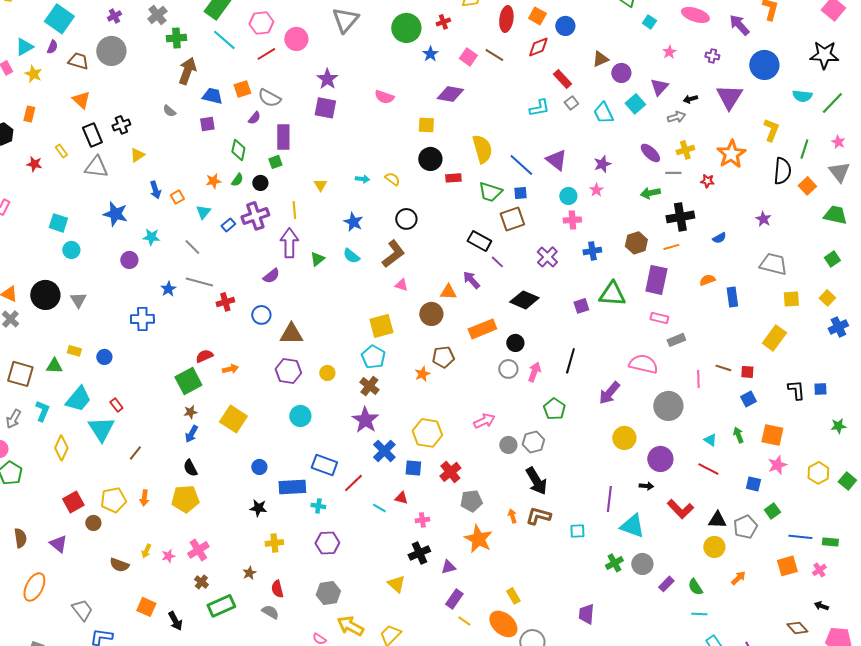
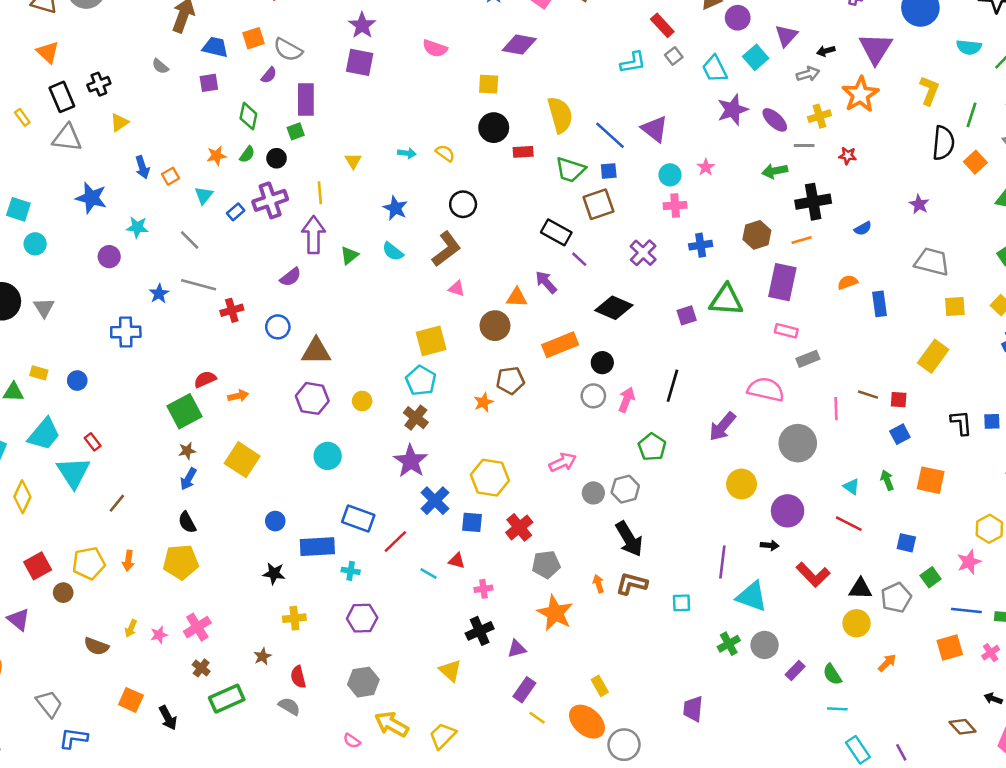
orange star: (731, 154) -> (860, 94), moved
purple star: (602, 164) -> (733, 110), moved, size x1.4
pink star: (777, 465) -> (969, 562), moved

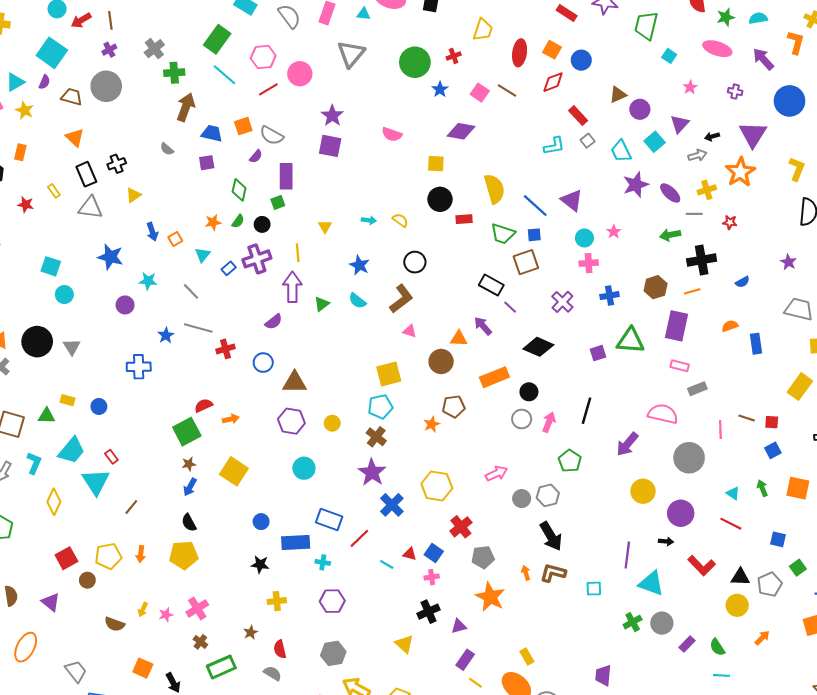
cyan pentagon: (421, 381) -> (380, 406), turned 30
blue square: (472, 522) -> (434, 553), moved, turned 30

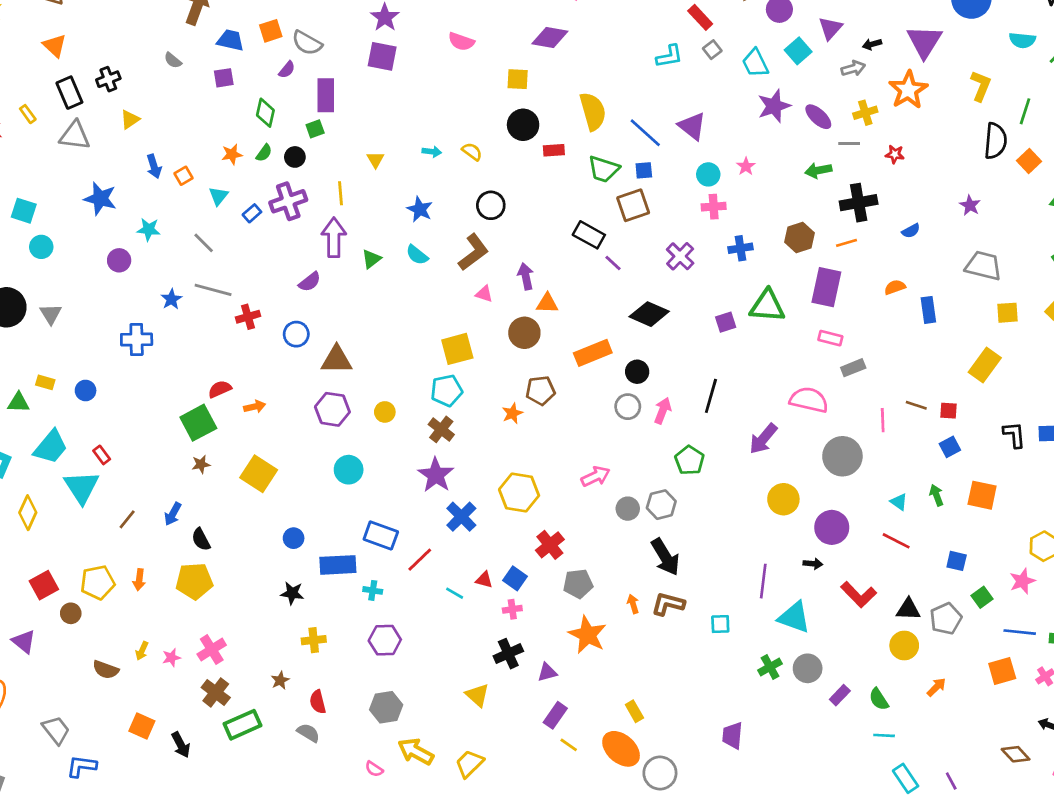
purple arrow: (483, 326) -> (526, 276), moved, turned 30
blue arrow: (190, 487) -> (173, 514), moved
brown cross: (200, 642) -> (216, 692), size x1.5

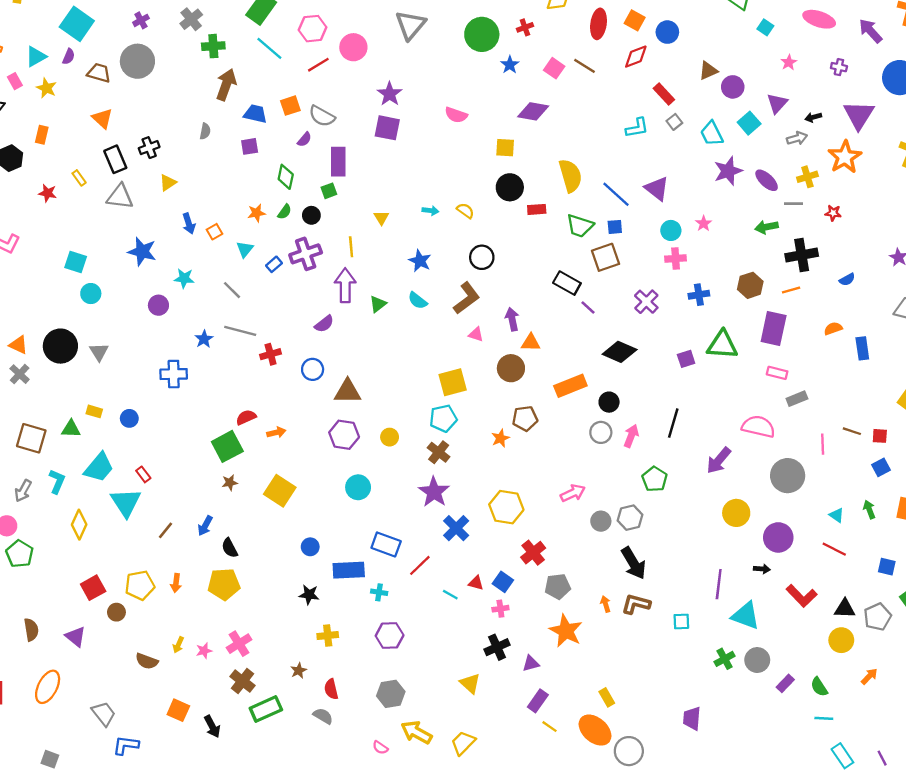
gray semicircle: (173, 60) -> (205, 131), turned -119

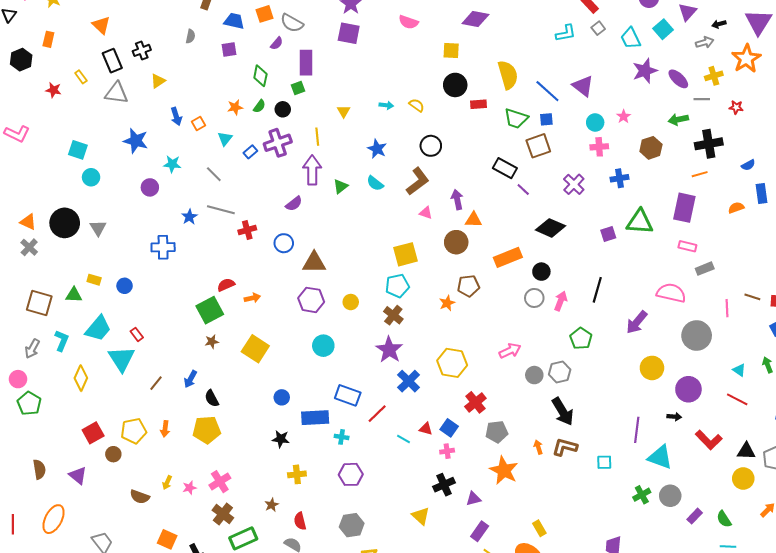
brown hexagon: (750, 285) -> (651, 148), moved
blue rectangle: (862, 348) -> (761, 193), moved

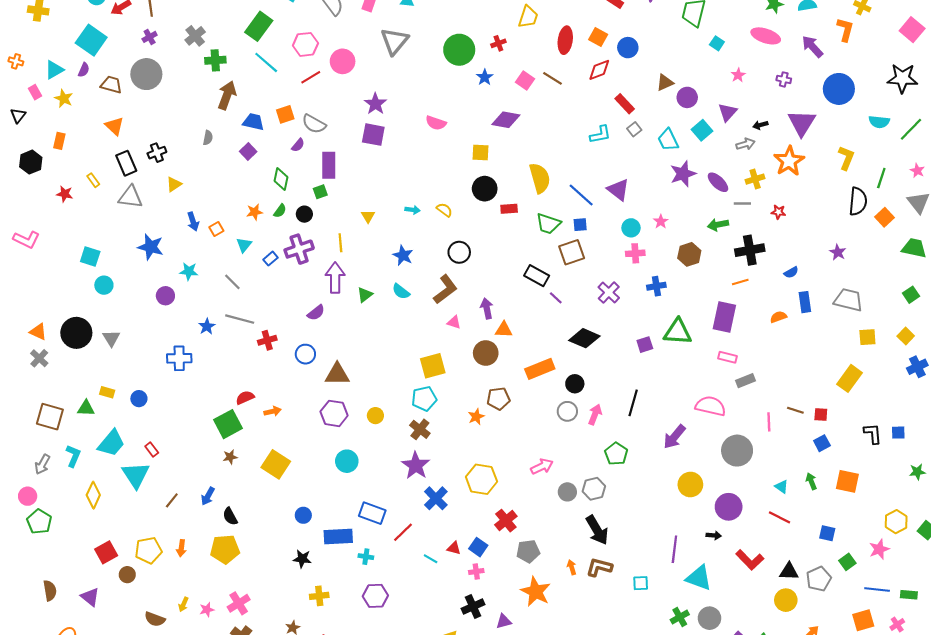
purple square: (229, 49) -> (248, 152), turned -35

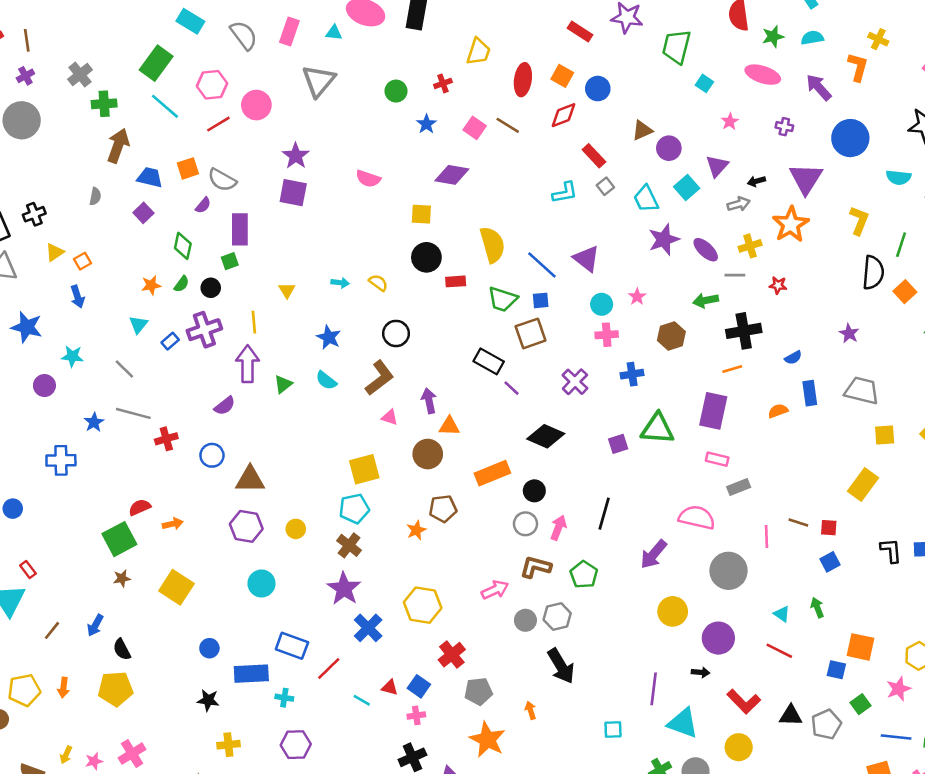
green circle: (459, 50) -> (396, 91), size x0.6
orange square: (216, 229) -> (83, 261), moved
orange square: (847, 481) -> (860, 647), moved
brown L-shape: (599, 567) -> (536, 567), moved
yellow circle: (786, 600) -> (739, 747), moved

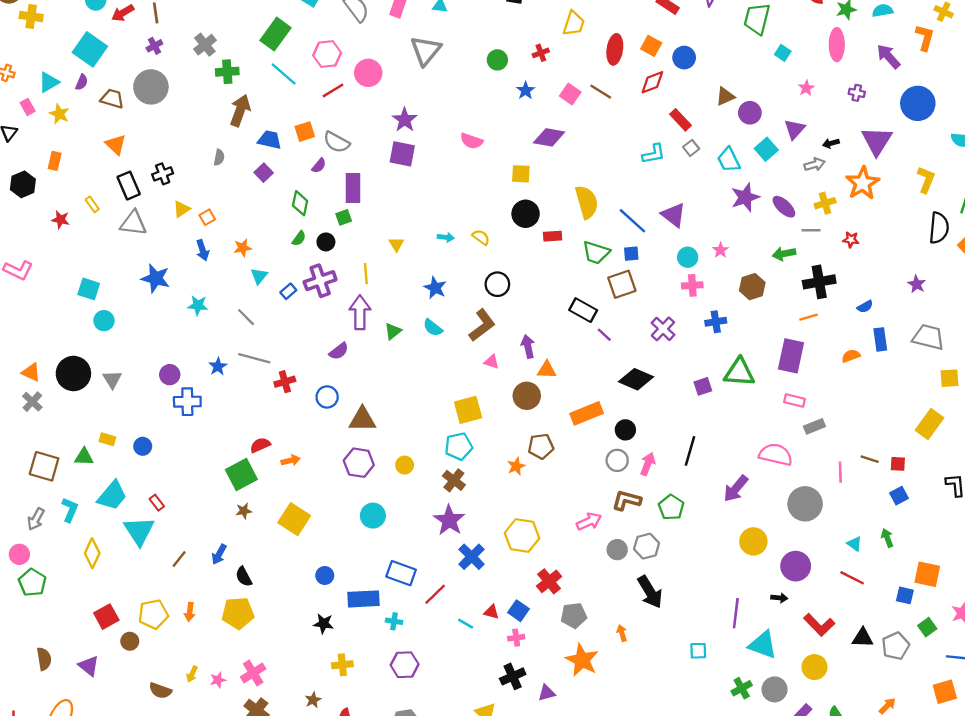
pink ellipse: (763, 75) -> (837, 45), turned 72
orange star: (151, 285) -> (243, 248), moved
purple circle: (44, 386) -> (170, 375), moved

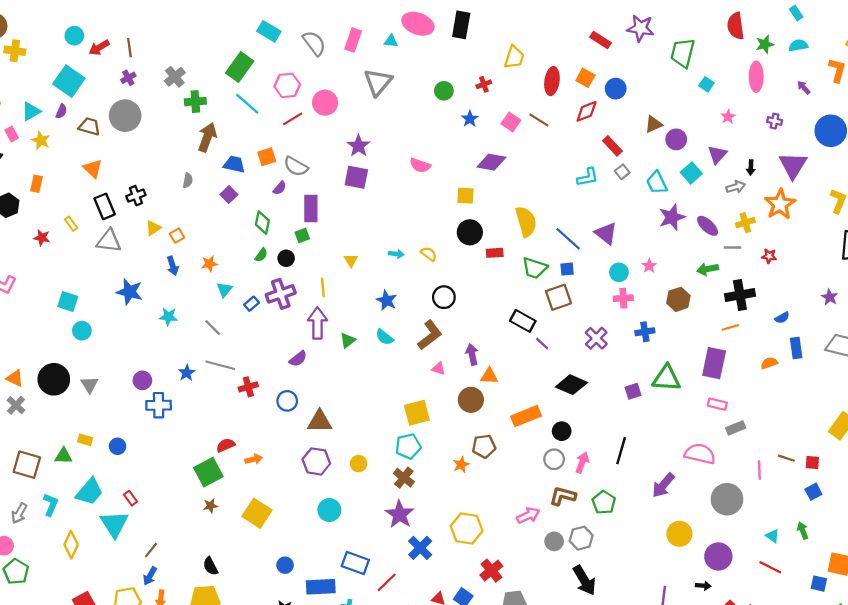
purple arrow: (888, 56) -> (804, 88), size x0.6
black arrow: (831, 143) -> (751, 167), turned -72
blue arrow: (219, 554) -> (150, 576), moved

